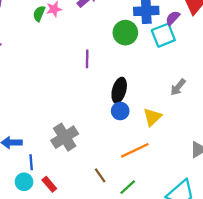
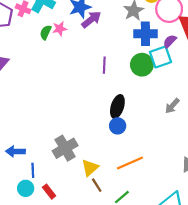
green circle: (125, 33) -> (142, 65), moved
purple line: (87, 59) -> (104, 65), moved
yellow triangle: (152, 117) -> (90, 168), moved

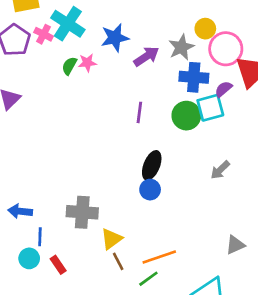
purple arrow: (91, 19) -> (146, 56), moved
gray cross: (65, 148) -> (82, 212), turned 30
orange line: (130, 163) -> (159, 257), moved

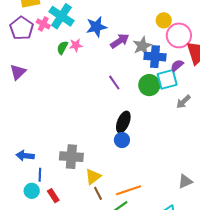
gray star: (181, 47) -> (142, 46), moved
purple line: (139, 112) -> (114, 83), turned -42
gray arrow: (220, 170) -> (183, 102), moved

